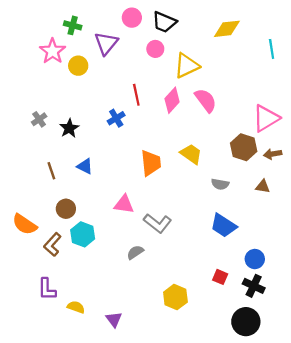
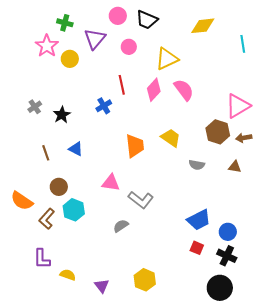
pink circle: (155, 49) -> (129, 47), moved
blue trapezoid: (223, 225) -> (199, 220), moved, turned -60
yellow hexagon: (175, 297) -> (145, 280), moved

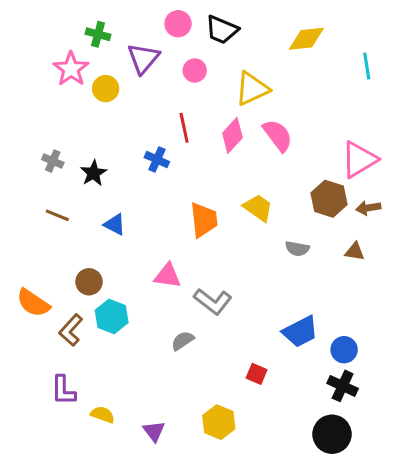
blue cross: (104, 106) -> (157, 160), turned -35
gray cross: (35, 107) -> (53, 161), turned -32
brown line: (46, 153) -> (57, 215), moved, turned -49
red square: (197, 248) -> (257, 374), moved

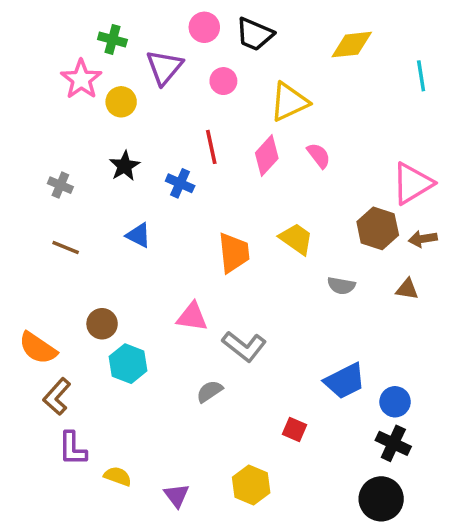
pink semicircle: (278, 135) -> (319, 156), size x0.7
black star: (94, 173) -> (125, 166), moved
blue triangle: (115, 224) -> (138, 235), moved
brown L-shape: (71, 330) -> (57, 397), moved

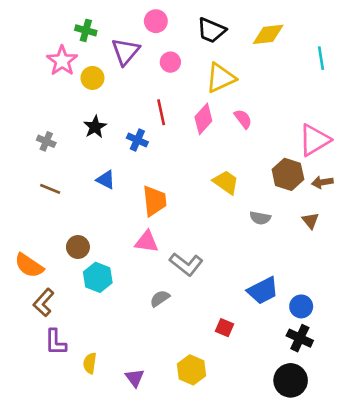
black trapezoid: (255, 34) -> (211, 30), moved
orange trapezoid: (234, 253) -> (155, 201), moved
brown triangle: (407, 289) -> (310, 221), turned 42
yellow semicircle: (118, 476) -> (90, 363), turned -102

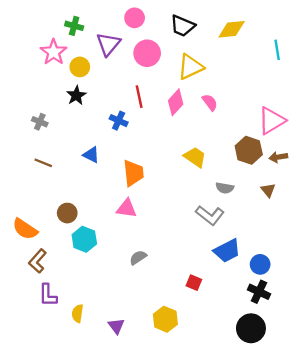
pink circle: (170, 62) -> (147, 53), size x1.5
black star: (95, 127) -> (76, 95), moved
gray L-shape: (186, 264) -> (210, 215), moved

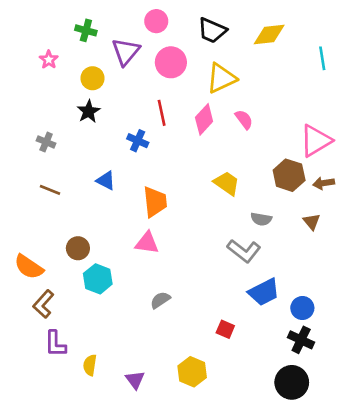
pink star: (54, 52) -> (49, 60), moved, size x0.6

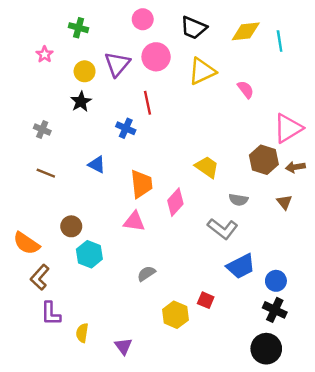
purple triangle: (126, 52) -> (117, 64), moved
cyan line: (322, 58) -> (280, 41), moved
pink diamond: (204, 119) -> (175, 202), moved
pink semicircle: (244, 119) -> (246, 89), moved
yellow hexagon: (192, 372) -> (175, 315), moved

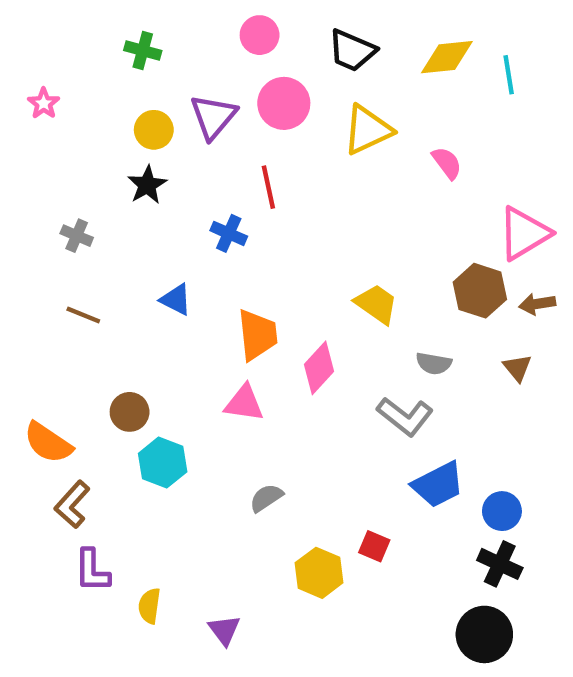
pink star: (45, 54) -> (44, 103), moved

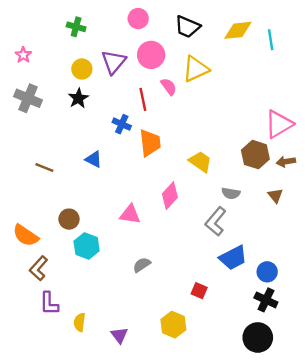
pink semicircle: (447, 163) -> (169, 87), moved
gray cross: (77, 236) -> (28, 98), moved, size x1.6
orange trapezoid: (257, 335) -> (150, 143), moved
gray L-shape: (405, 416) -> (216, 221), turned 92
yellow hexagon: (319, 573) -> (173, 325), moved

